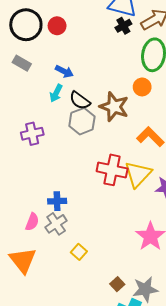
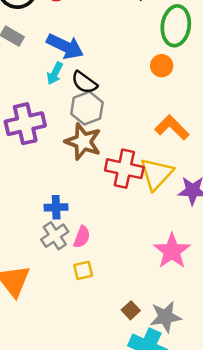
blue arrow: (64, 71) -> (65, 46), size x1.6
brown star: (114, 107) -> (83, 142), moved
purple cross: (32, 134) -> (25, 124), size x1.4
pink semicircle: (32, 222) -> (82, 237), moved
yellow square: (79, 252) -> (83, 270), turned 35

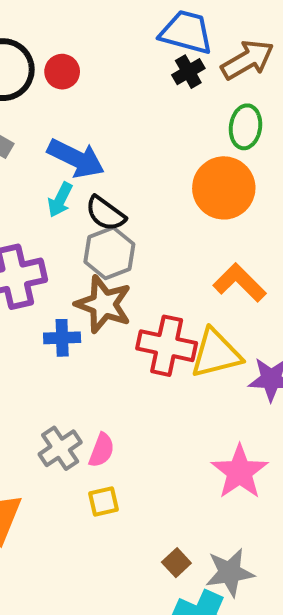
green ellipse: (176, 26) -> (245, 127), size x0.7
orange circle: (162, 66) -> (224, 188), size x1.8
yellow triangle: (156, 174) -> (216, 354), turned 33
blue cross: (56, 207) -> (62, 338), moved

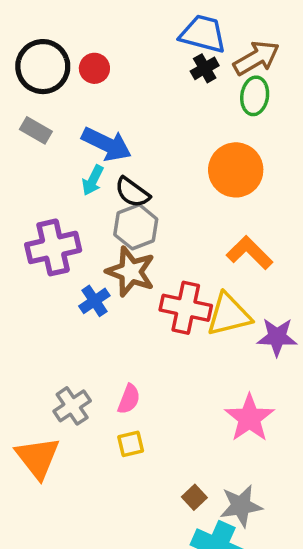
green ellipse: (245, 127) -> (255, 96), moved
blue cross: (62, 338) -> (94, 301), turned -32
gray cross: (60, 448) -> (72, 406), moved

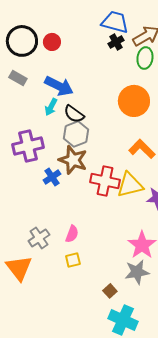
gray star: (241, 506) -> (137, 272), moved

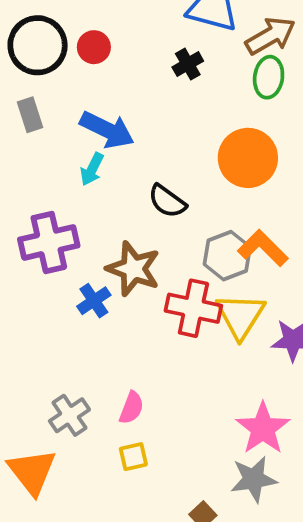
black cross: (116, 42) -> (188, 64), moved
gray rectangle: (18, 78) -> (30, 115), turned 42
black semicircle: (74, 114) -> (167, 201), moved
gray hexagon: (76, 134) -> (227, 256), moved
yellow triangle: (130, 185) -> (240, 316), turned -44

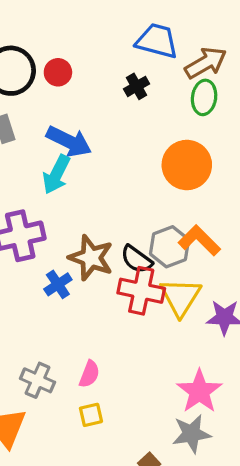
cyan arrow: (92, 169) -> (56, 174), size x1.4
black semicircle: (167, 201) -> (137, 259), moved
gray cross: (69, 415) -> (38, 380), turned -32

